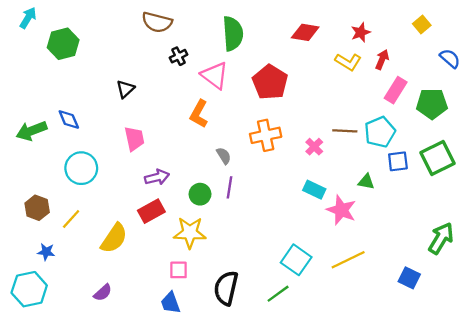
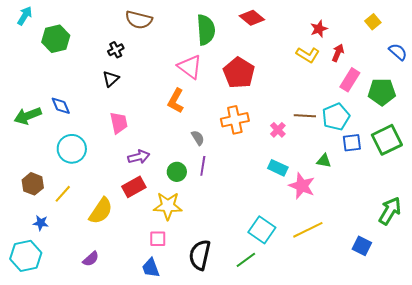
red diamond: (305, 32) -> (252, 18), moved, turned 30
black cross: (179, 56) -> (116, 50), moved

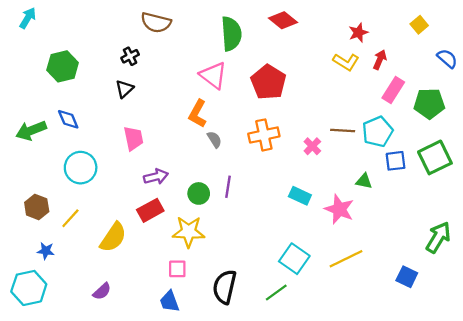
green hexagon: (56, 39) -> (63, 66), moved
gray semicircle: (198, 138) -> (214, 139), moved
cyan rectangle: (278, 168) -> (300, 196), moved

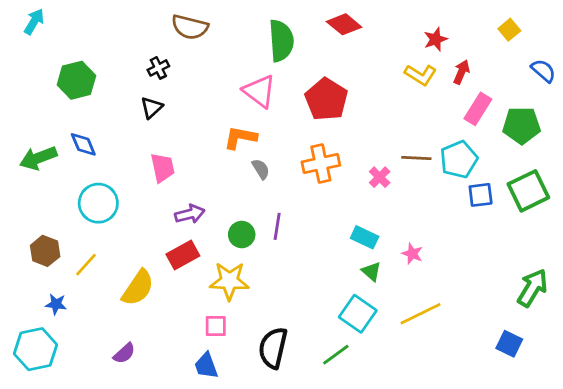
orange L-shape: (198, 114) -> (240, 138), turned 72
green triangle: (364, 181) -> (371, 271), moved, turned 30
pink star: (339, 209) -> (412, 254), size x0.6
blue square: (407, 277) -> (509, 344), moved

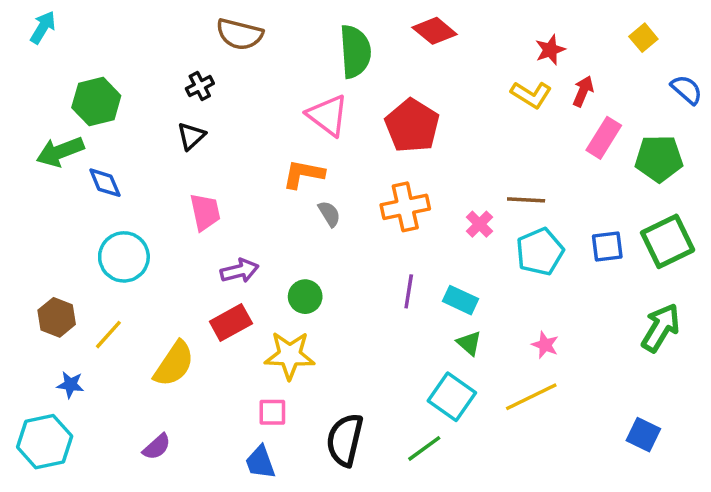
green arrow: (38, 158) -> (60, 152), moved
cyan pentagon: (459, 159) -> (540, 252), moved
purple line: (277, 226) -> (409, 291), moved
pink star: (412, 254) -> (545, 345), moved
green arrow: (532, 288) -> (661, 328), moved

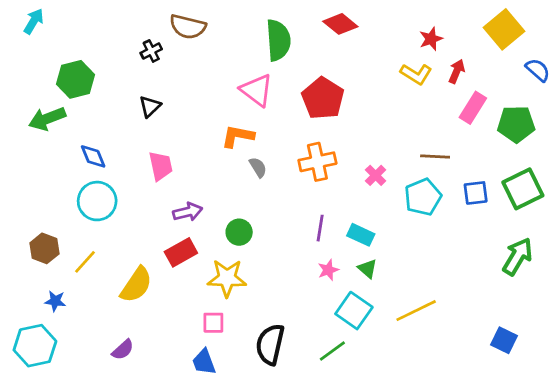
yellow square: (643, 38) -> (504, 29), size x1.8
black cross: (200, 86) -> (151, 51), moved
blue diamond: (105, 183) -> (93, 156), moved
brown line: (526, 200) -> (435, 156), moved
pink star: (545, 345) -> (328, 270), moved, turned 30

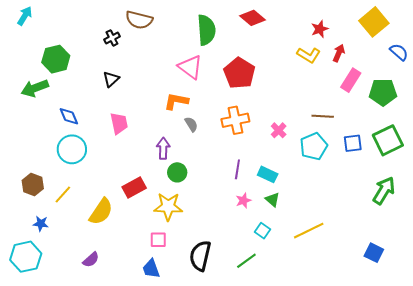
purple arrow: (188, 212) -> (163, 148), moved, turned -75
cyan square: (354, 311) -> (263, 231), size x0.6

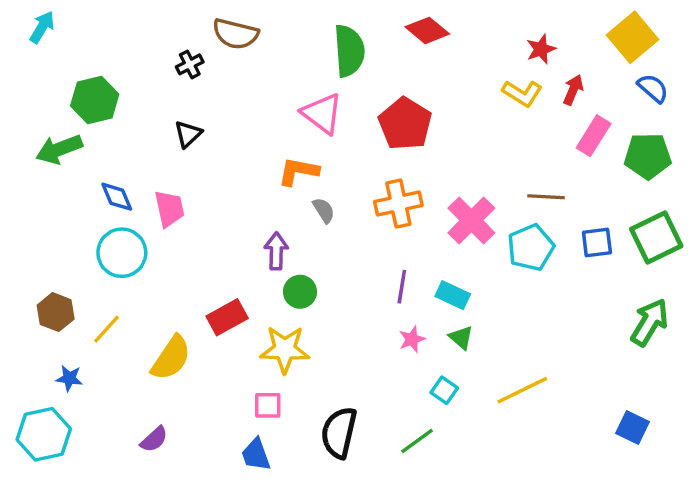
blue semicircle: (399, 52) -> (653, 88), moved
pink trapezoid: (119, 123) -> (169, 209), moved
pink cross: (279, 130) -> (471, 220), size x1.8

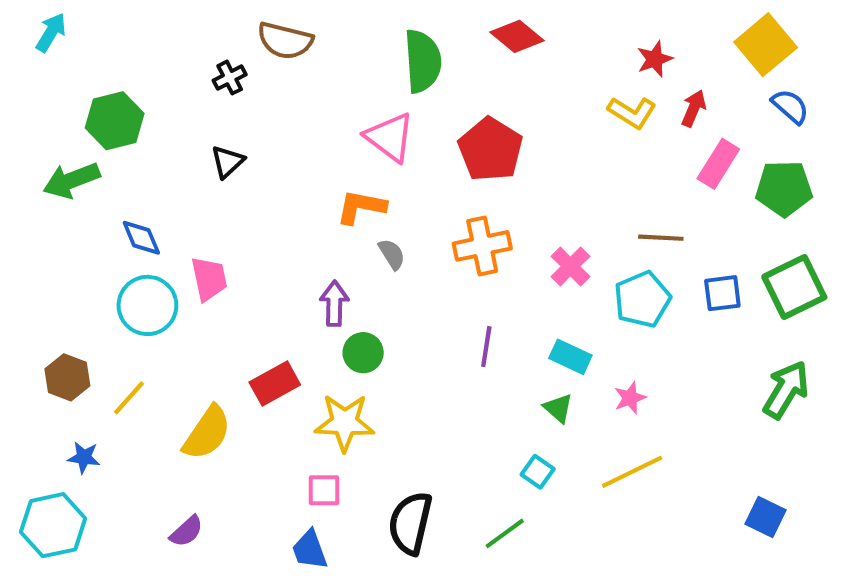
pink trapezoid: (169, 209) -> (209, 279), moved
pink cross: (471, 220) -> (570, 266), size x0.7
cyan rectangle: (453, 295) -> (570, 357), moved
pink star: (412, 339) -> (630, 398), moved

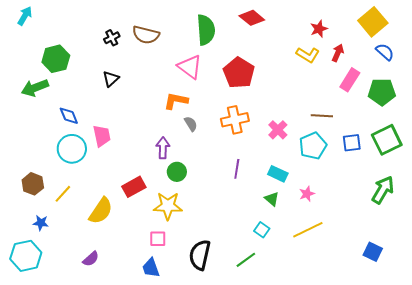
brown semicircle: (285, 41) -> (146, 35), moved

